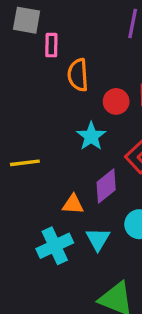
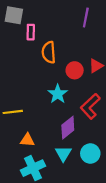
orange triangle: (73, 204) -> (27, 140), moved
cyan triangle: (98, 239) -> (63, 153), moved

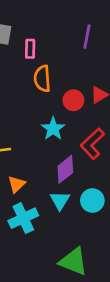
pink rectangle: (31, 32) -> (30, 49), moved
orange triangle: (27, 140) -> (17, 184), turned -48

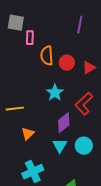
pink rectangle: (30, 49) -> (30, 38), moved
red circle: (73, 100) -> (67, 63), moved
cyan cross: (23, 218) -> (33, 172), moved

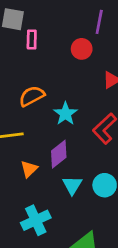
orange semicircle: (47, 56) -> (32, 96), moved, turned 66
red circle: (67, 63) -> (82, 49), moved
purple diamond: (64, 123) -> (59, 154), moved

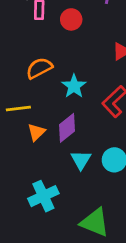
red circle: (82, 49) -> (71, 19), moved
orange triangle: (29, 169) -> (36, 132), moved

